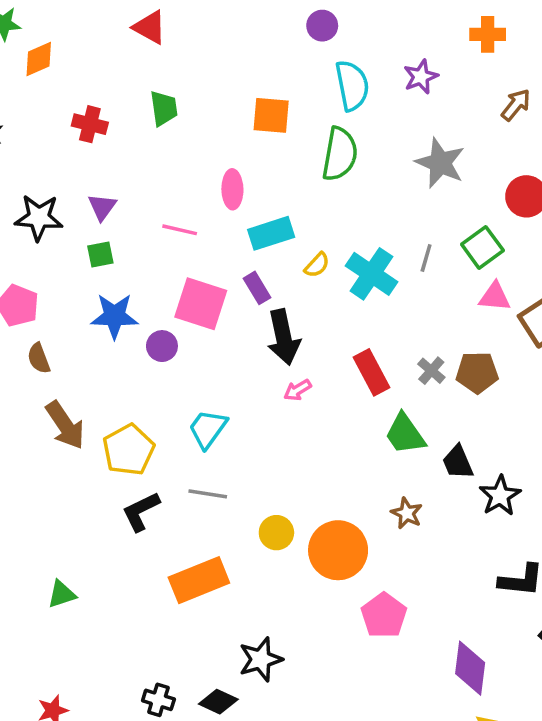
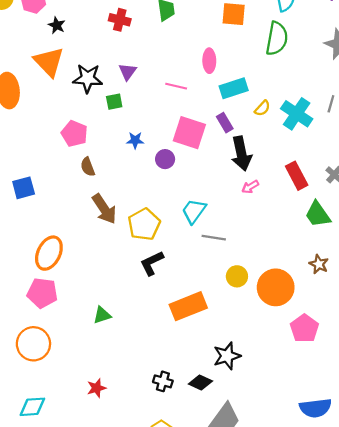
green square: (100, 254) -> (114, 102), moved
blue star: (114, 316) -> (135, 140), size x0.6
gray line: (208, 494) -> (214, 238), moved

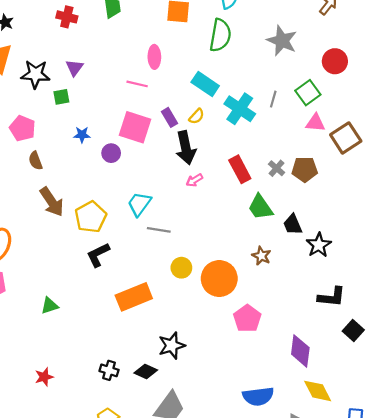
pink line: (176, 86) -> (137, 84), moved
cyan rectangle: (234, 88) -> (205, 84), moved, turned 52
yellow semicircle: (262, 108) -> (197, 116), moved

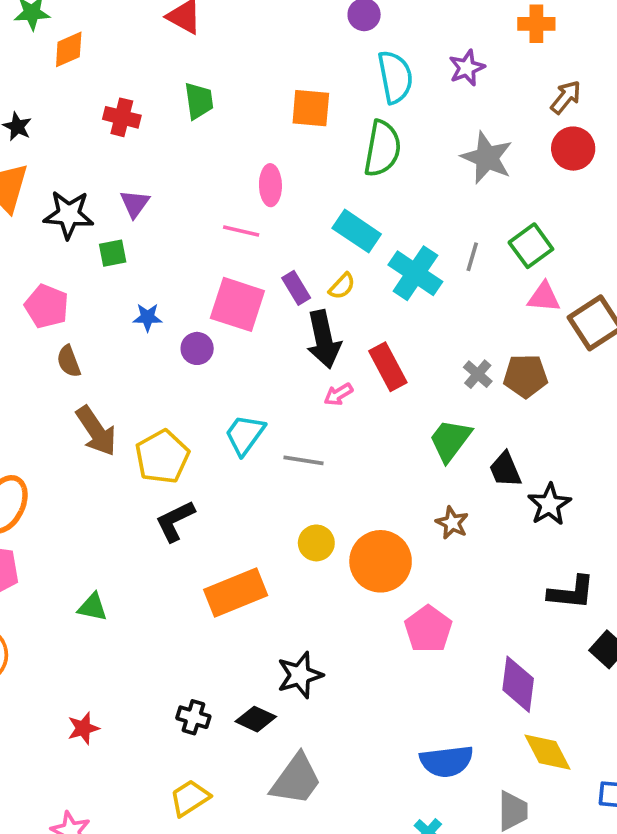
red circle: (335, 61) -> (573, 149), moved
red rectangle: (240, 169) -> (388, 367), moved
green trapezoid: (260, 207) -> (450, 440), turned 72
gray line: (159, 230) -> (303, 460), moved
green triangle: (50, 306) -> (92, 607), turned 30

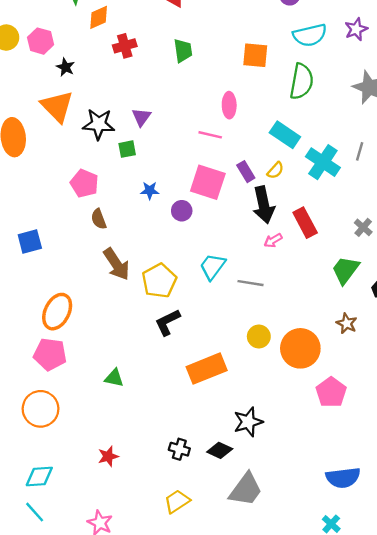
cyan semicircle: (395, 77) -> (310, 35), turned 88
red cross: (122, 117) -> (125, 46), moved, turned -30

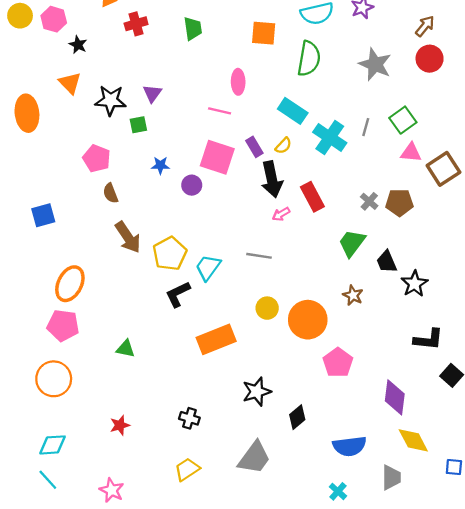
orange triangle: (57, 106) -> (70, 83), size x0.7
cyan trapezoid: (213, 266) -> (208, 267), moved
black diamond: (220, 450) -> (297, 417), moved, turned -65

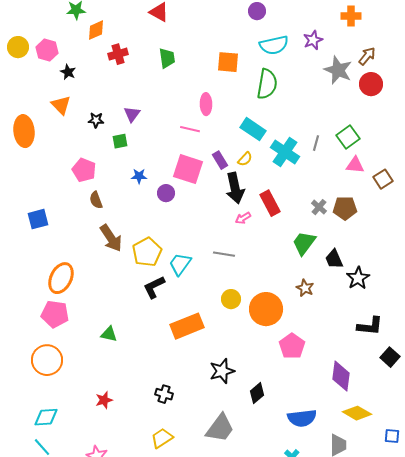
gray star: (375, 64) -> (338, 70), moved
black star: (111, 100) -> (96, 120), size x0.6
brown square: (443, 169) -> (383, 179), size x0.7
yellow diamond: (413, 440) -> (357, 413), turned -32

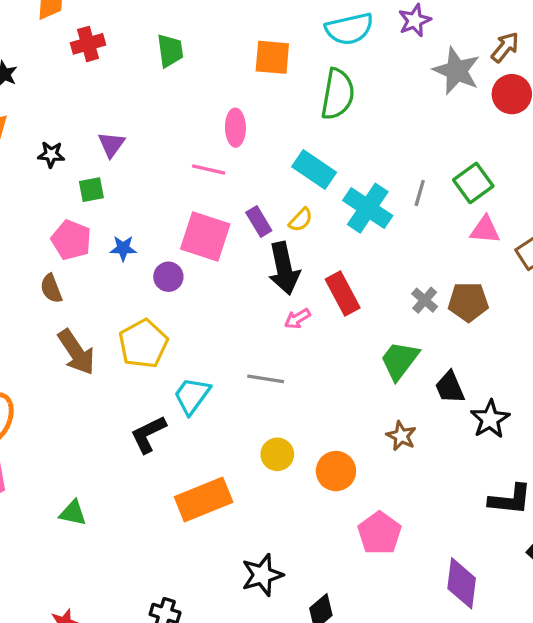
pink pentagon: (84, 170) -> (71, 240), moved
yellow pentagon: (147, 252) -> (143, 344), moved
orange circle: (266, 309) -> (336, 471), size x0.7

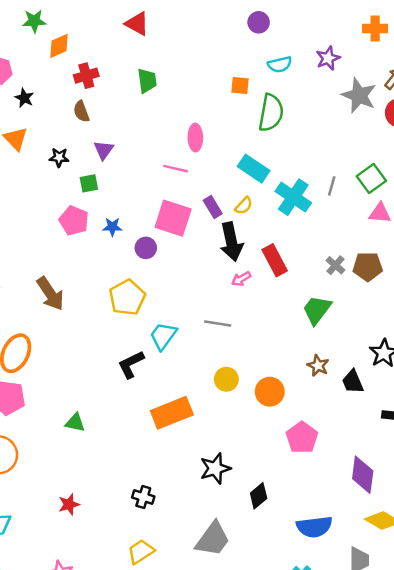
cyan semicircle: (349, 29) -> (280, 64), size x0.7
orange square: (272, 57) -> (240, 86), moved, size x0.7
brown semicircle: (51, 288) -> (81, 112), moved
brown arrow: (76, 352) -> (50, 294), moved
black trapezoid: (450, 387) -> (353, 382), moved

